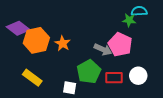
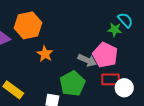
cyan semicircle: (139, 11) -> (125, 20), turned 49
orange hexagon: (36, 40) -> (28, 25), moved
red rectangle: (114, 78) -> (110, 79), moved

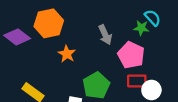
gray arrow: (87, 60) -> (105, 35), moved, turned 42

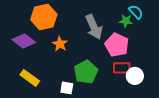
gray arrow: (105, 35) -> (94, 27), size x1.4
purple diamond: (17, 37) -> (24, 41), moved

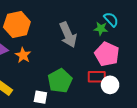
orange star: (60, 44) -> (23, 55), moved
pink pentagon: (117, 45) -> (107, 54), moved

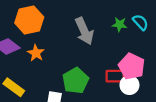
cyan semicircle: (111, 19) -> (140, 22), moved
pink pentagon: (107, 54) -> (132, 66), moved

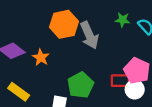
orange hexagon: (29, 20) -> (64, 24), moved
green star: (120, 24) -> (123, 20), moved

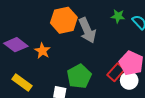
red rectangle: (120, 81) -> (116, 72), turned -48

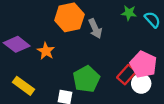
gray arrow: (87, 30) -> (95, 29), size x0.7

